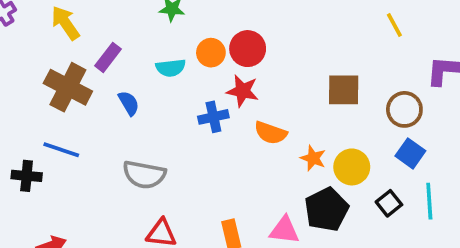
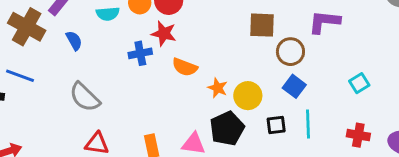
brown square: (344, 90) -> (262, 25), moved
gray semicircle: (144, 175) -> (85, 97), turned 32
black square: (389, 203) -> (276, 125), turned 30

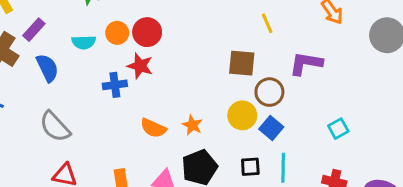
blue semicircle: (74, 41) -> (47, 68), size x1.4
orange semicircle: (185, 67) -> (153, 128), moved
yellow circle: (248, 96) -> (242, 115), moved

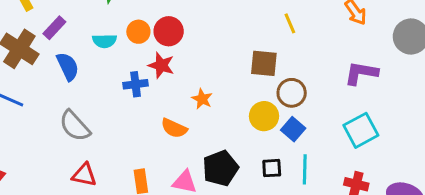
purple L-shape: (306, 63) -> (361, 73), moved
orange star: (192, 125) -> (202, 99), moved
cyan square: (338, 129) -> (361, 130), size x1.6

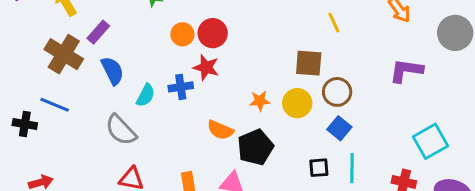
cyan semicircle: (104, 41) -> (146, 95), moved, turned -60
orange star: (202, 99) -> (260, 101), moved, turned -30
yellow circle: (264, 116) -> (297, 103), moved
cyan square: (361, 130) -> (430, 141), moved
black pentagon: (220, 168) -> (255, 147), moved

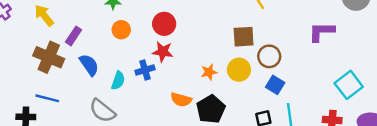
orange circle: (182, 34) -> (121, 30), moved

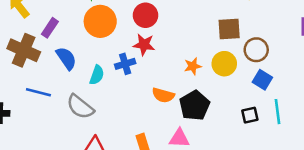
orange circle: (121, 30) -> (100, 21), size x1.6
blue line: (47, 98) -> (38, 92), moved

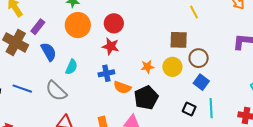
blue cross: (125, 64) -> (106, 73), moved
blue line: (38, 92) -> (22, 89), moved
black square: (250, 115) -> (189, 109), turned 32

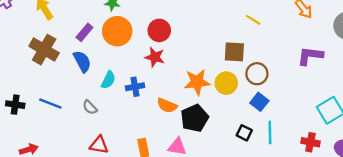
yellow line: (194, 12) -> (253, 20), turned -32
purple rectangle: (38, 27) -> (84, 32), moved
orange star: (147, 67) -> (197, 82), size x1.6
blue cross: (106, 73) -> (135, 87), moved
gray semicircle: (56, 91) -> (90, 107), size x0.6

